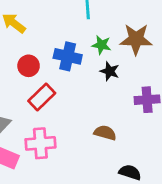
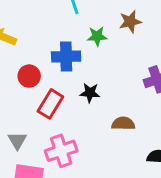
brown star: (136, 39) -> (130, 22), size x0.7
black star: (110, 71) -> (90, 93), moved

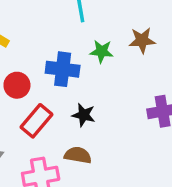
brown semicircle: (123, 123) -> (78, 155), moved

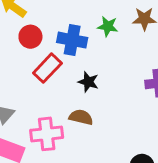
red circle: (17, 85) -> (30, 37), moved
red rectangle: (36, 121) -> (47, 68), moved

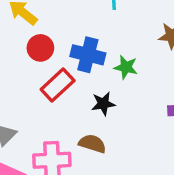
green star: (108, 26) -> (126, 67), moved
black star: (88, 82) -> (103, 104), turned -30

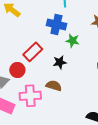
red circle: (40, 48) -> (17, 70), moved
blue cross: (88, 55) -> (56, 25), moved

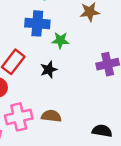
brown semicircle: (54, 86) -> (51, 116), moved

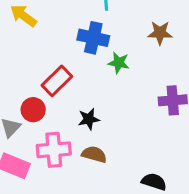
black star: (49, 70) -> (89, 119), moved

